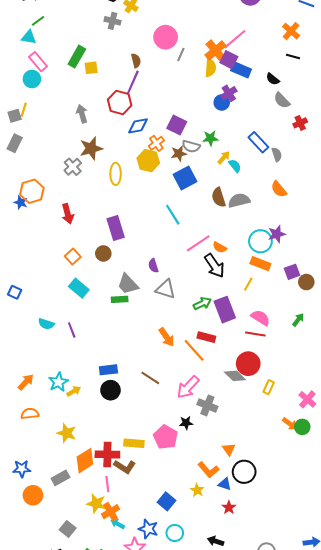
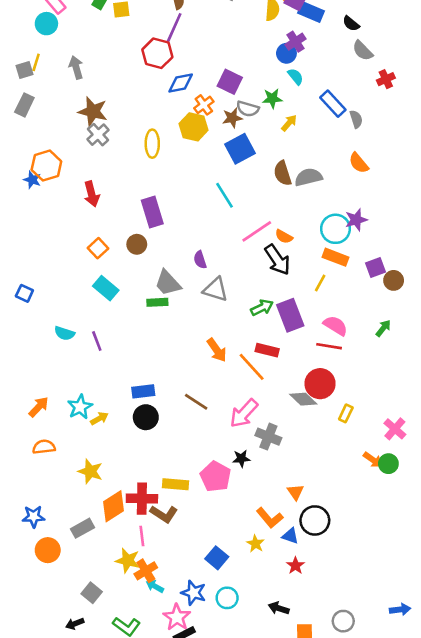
gray arrow: (82, 114) -> (76, 67), moved
brown star: (91, 148) -> (93, 111), moved, turned 30
cyan semicircle: (235, 166) -> (295, 77), moved

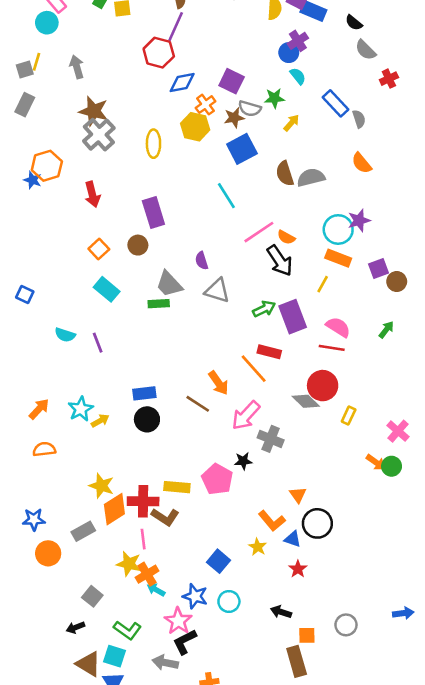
gray cross: (98, 135) -> (99, 135), size x1.4
orange arrow: (217, 350) -> (219, 383), moved
yellow star: (90, 471) -> (101, 486), moved

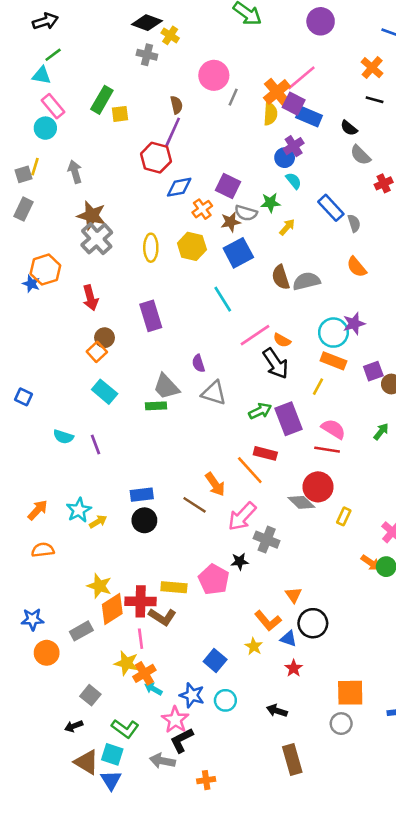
yellow hexagon: (195, 127) -> (192, 246), moved
brown circle: (138, 245) -> (105, 338), moved
orange square: (307, 635) -> (350, 693), moved, size x1.6

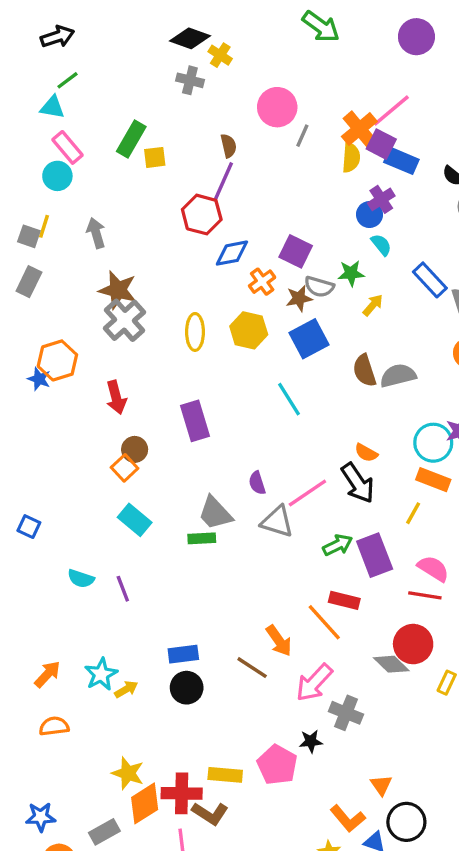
gray square: (23, 174) -> (29, 236), turned 36
pink line: (255, 335) -> (307, 493), moved

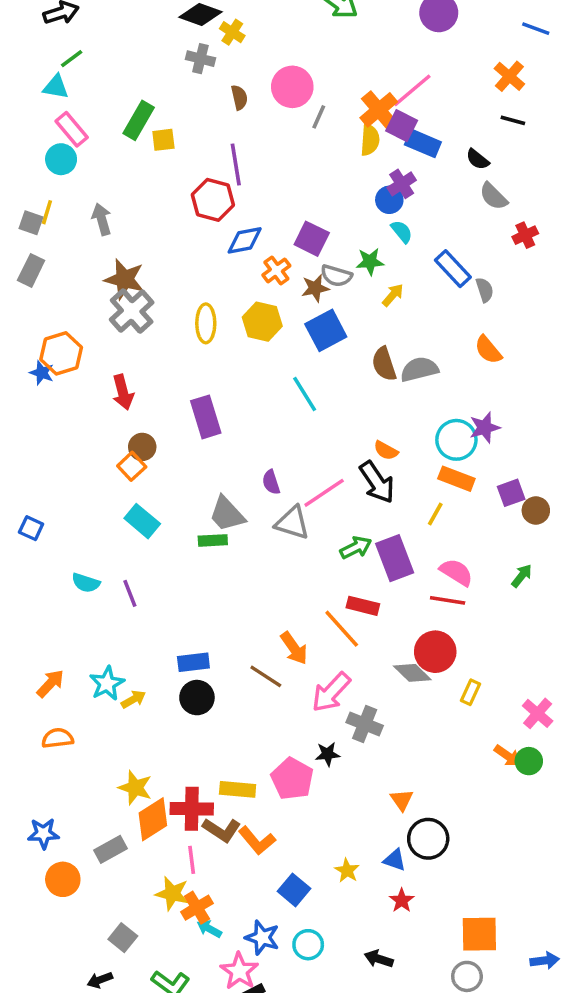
brown semicircle: (229, 146) -> (239, 97), moved
purple line: (224, 181) -> (236, 165), turned -33
orange L-shape: (348, 819) -> (257, 841), moved

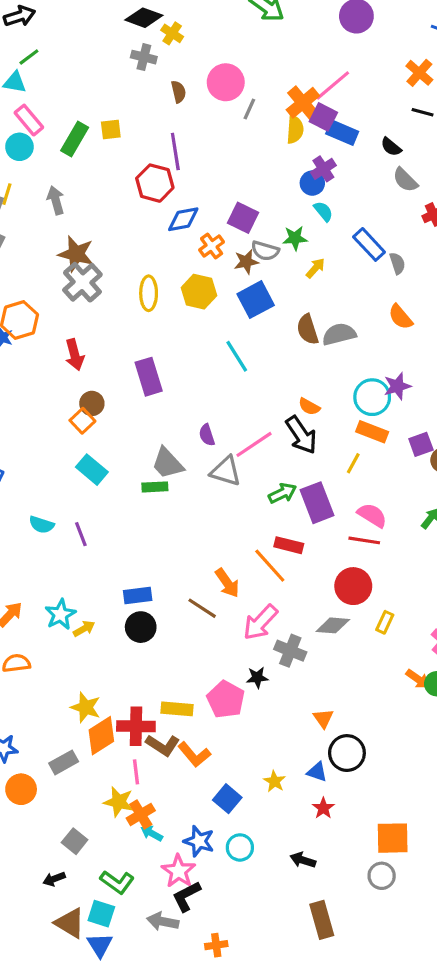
green rectangle: (139, 120) -> (75, 139), moved
gray diamond: (412, 673) -> (333, 625), moved, turned -40

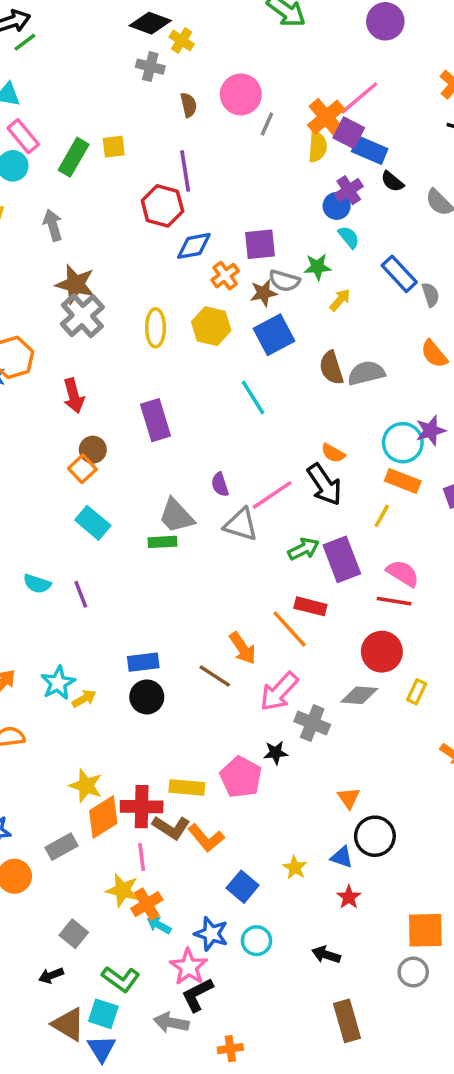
green line: (29, 57) -> (25, 42), moved
black semicircle: (391, 147) -> (392, 182), moved
purple square: (243, 218) -> (260, 244), turned -32

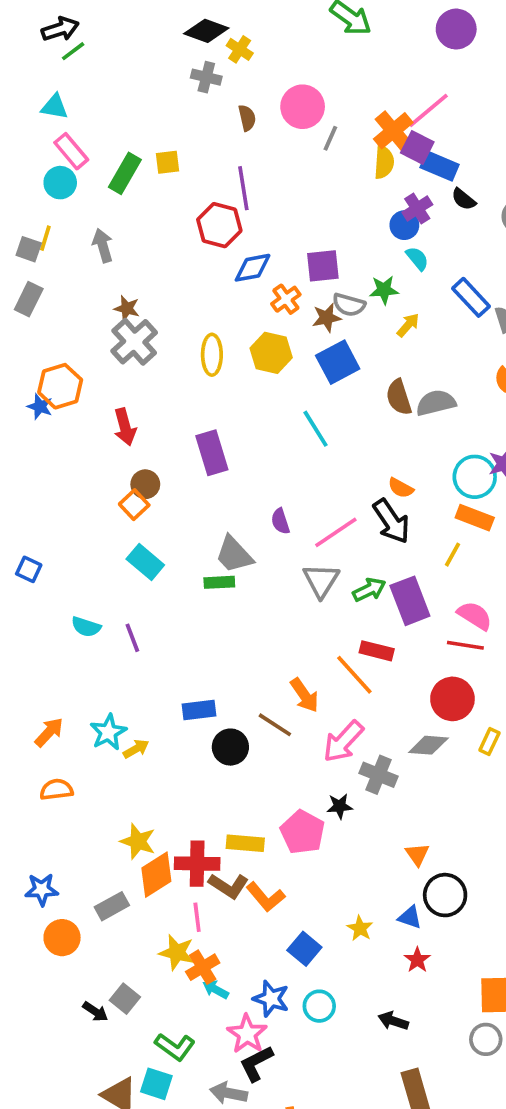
brown star: (75, 284) -> (127, 308), size x0.6
gray triangle: (241, 525) -> (321, 580), moved, turned 45
black circle: (147, 697) -> (230, 747), moved
black arrow: (51, 976) -> (95, 1012), moved, turned -125

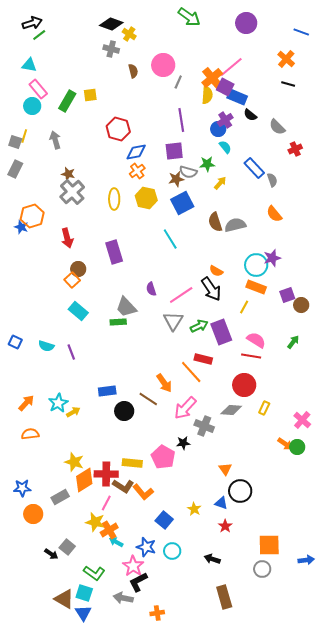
purple line: (243, 188) -> (181, 120), moved
orange cross: (286, 299) -> (137, 171), moved
blue square: (29, 569) -> (15, 342), moved
pink line: (197, 917) -> (106, 503), turned 35

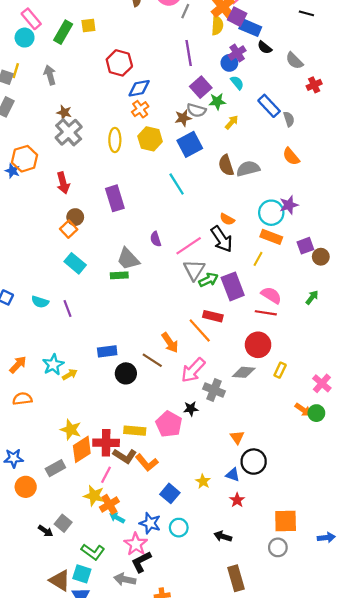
purple square: (174, 151) -> (201, 87), moved, turned -36
gray triangle: (173, 321) -> (194, 270), moved

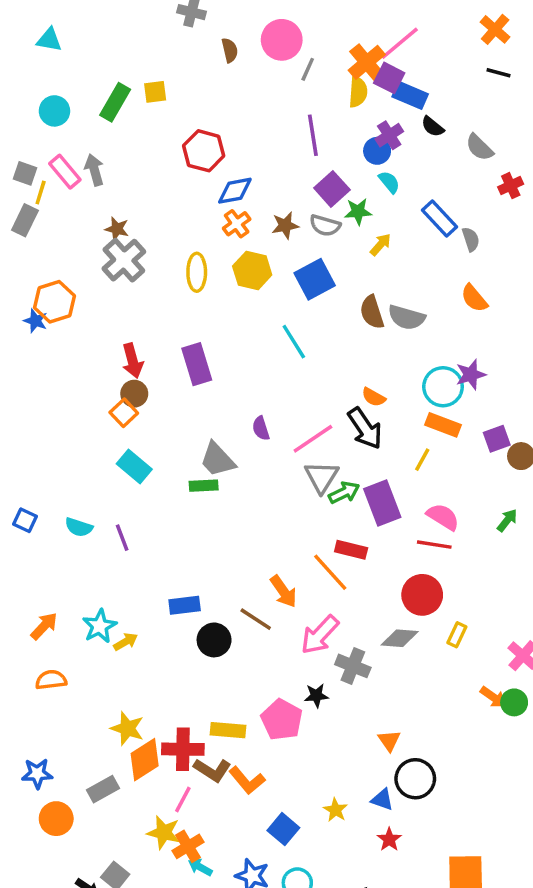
pink rectangle: (31, 19) -> (65, 172), moved
yellow line: (16, 71) -> (41, 192), moved
brown star: (183, 118) -> (285, 225), moved
gray semicircle: (248, 169) -> (407, 317), turned -150
red arrow: (63, 183) -> (133, 361), moved

